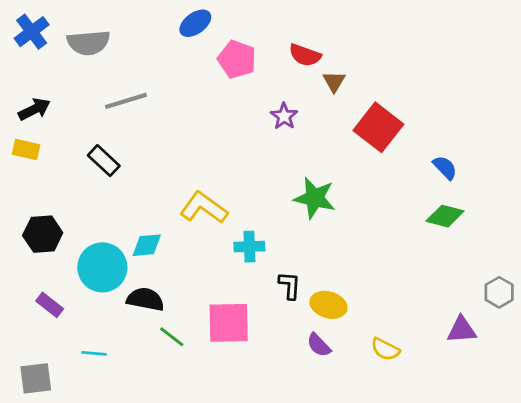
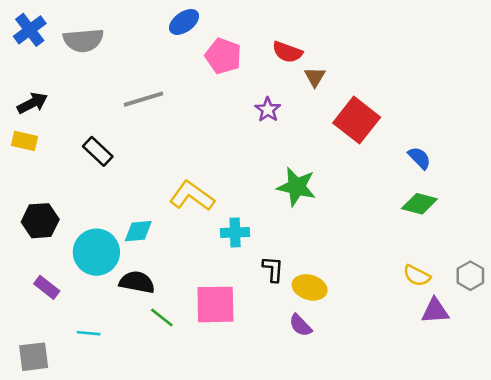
gray line: (126, 101) -> (144, 99), moved
yellow semicircle: (385, 349) -> (417, 276), moved

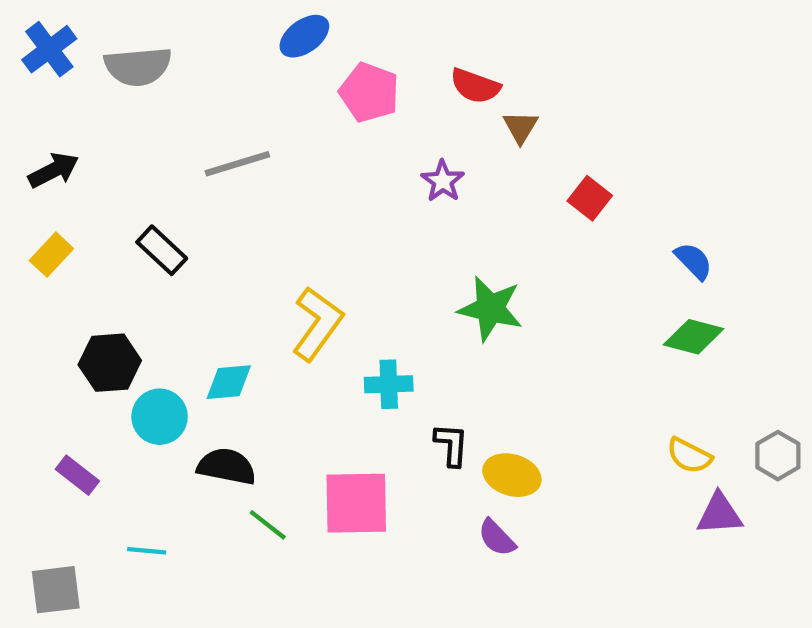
red square: (357, 120) -> (590, 198), size x0.6
yellow rectangle: (25, 141) -> (51, 255), moved, turned -60
yellow L-shape: (192, 196) -> (317, 324), turned 90
black hexagon: (40, 221) -> (110, 363), moved
cyan circle: (96, 252) -> (160, 417), size x0.7

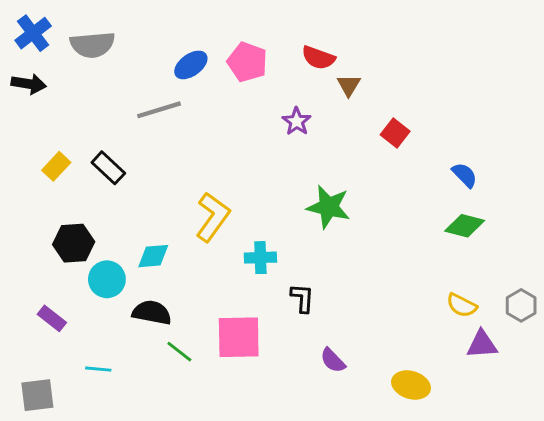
blue ellipse: (304, 36) -> (191, 65), moved
black arrow: (54, 170) -> (29, 84), moved, turned 36
yellow rectangle: (51, 255) -> (56, 166), moved
yellow ellipse: (512, 475) -> (411, 385), moved

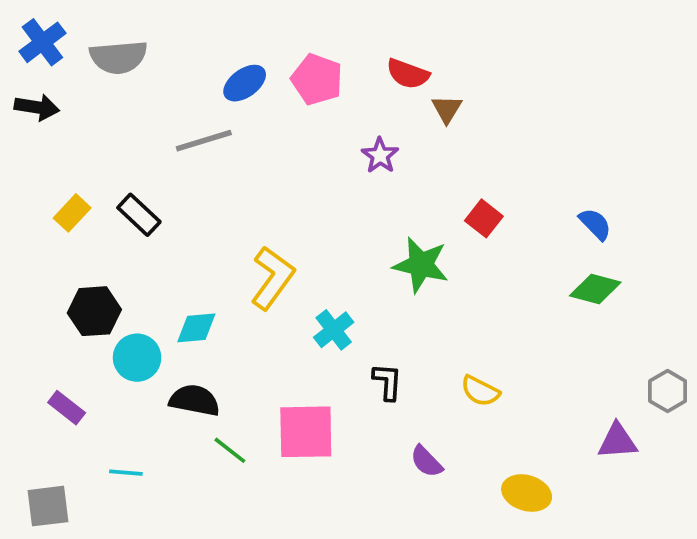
red square: (395, 133) -> (484, 218), moved
cyan cross: (260, 258) -> (334, 330), turned -36
yellow semicircle: (462, 305) -> (480, 391), moved

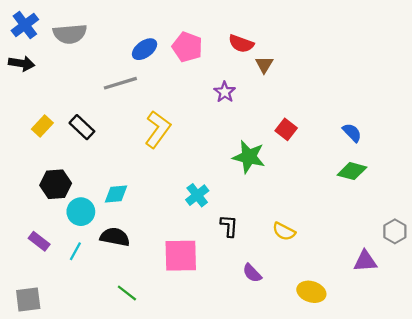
yellow L-shape: (272, 278) -> (158, 129), moved
green line: (230, 450) -> (127, 293), moved
cyan line: (126, 473) -> (75, 251), moved, turned -66

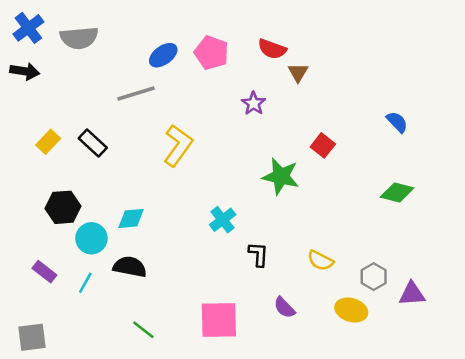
blue semicircle: (352, 133) -> (397, 122), moved
gray hexagon: (395, 231) -> (374, 277), moved
pink square: (181, 256) -> (219, 320), moved
yellow ellipse: (311, 292) -> (351, 310), moved

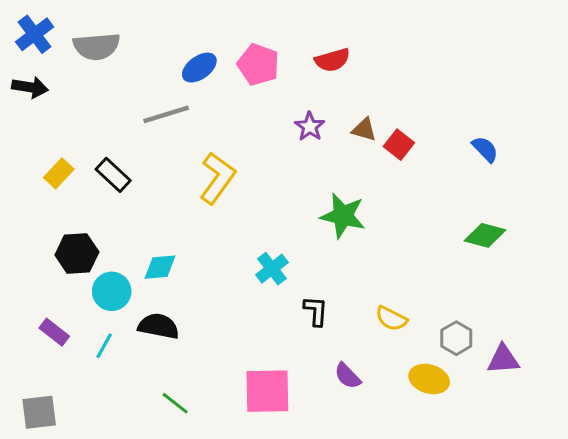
red semicircle: (272, 49) -> (332, 60), turned -36
brown triangle: (298, 72) -> (364, 130), moved, turned -45
red square: (323, 145) -> (399, 145), moved

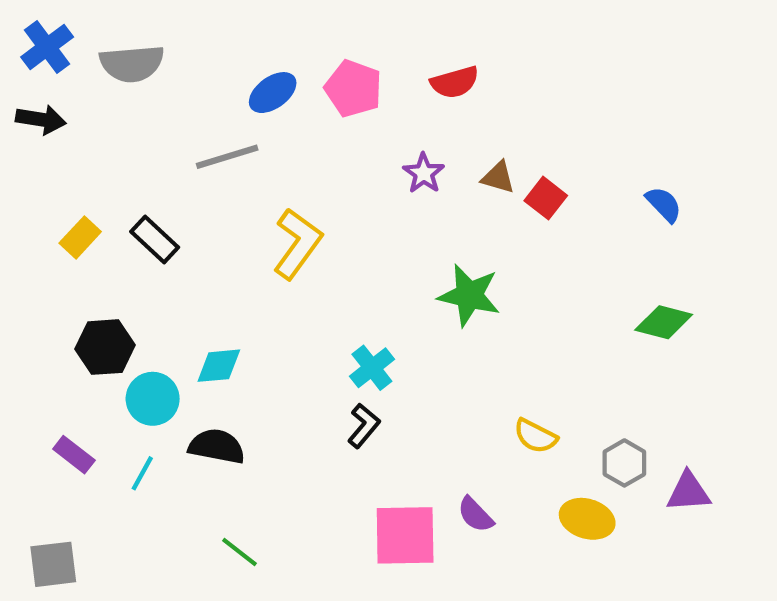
black L-shape: (316, 311) -> (364, 426), moved, turned 36
pink square: (267, 391) -> (405, 535), moved

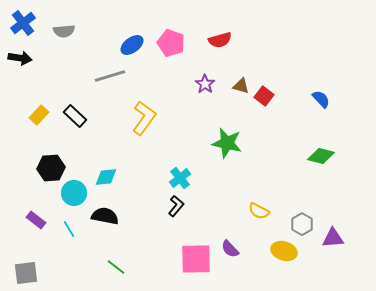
gray semicircle: (132, 64) -> (64, 31), size x0.7
cyan line: (142, 473) -> (69, 229), turned -60

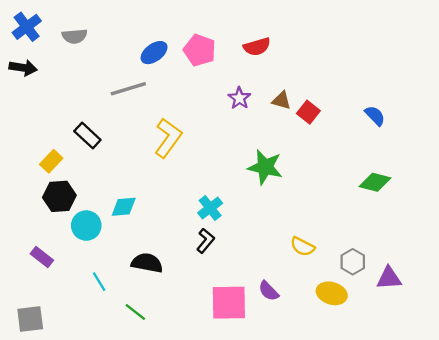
yellow rectangle: (39, 115) -> (51, 161), moved
black semicircle: (105, 216) -> (147, 263), moved
cyan line: (69, 229) -> (99, 282), moved

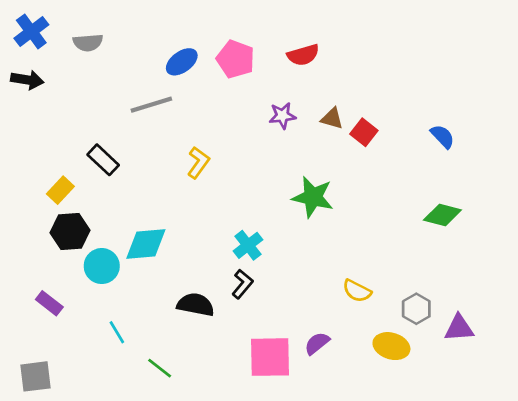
purple star: (239, 98) -> (282, 116), turned 30
yellow L-shape: (168, 138) -> (198, 163), size x0.7
cyan diamond: (124, 207) -> (146, 244), size x1.4
black semicircle: (147, 263) -> (196, 305), moved
purple semicircle: (269, 291) -> (317, 343), turned 95

